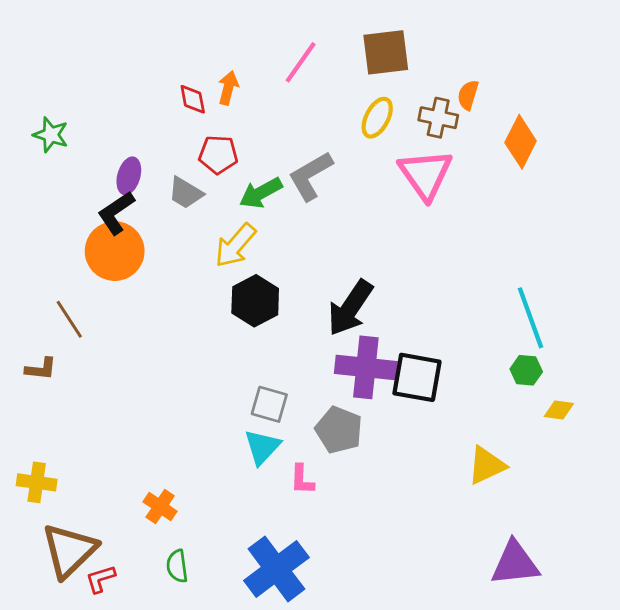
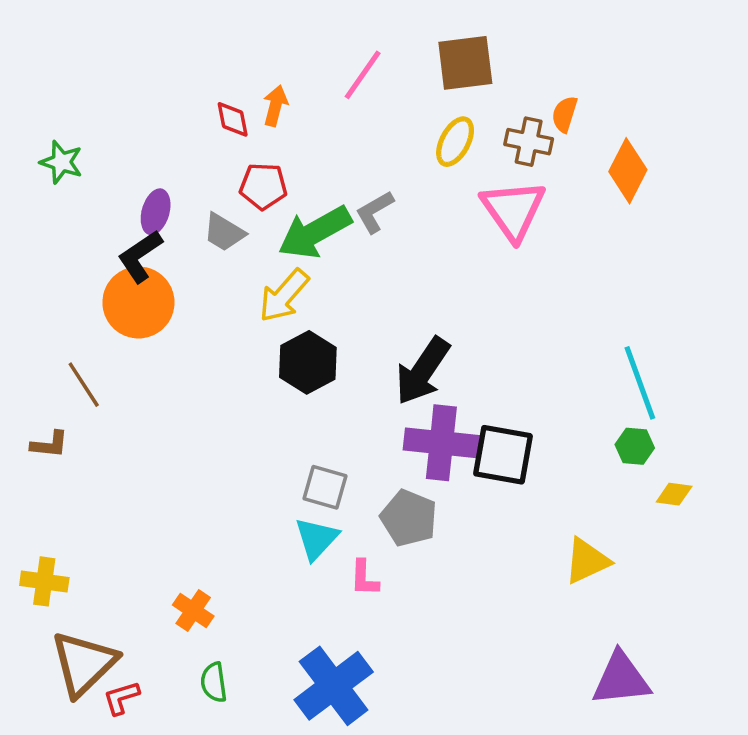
gray L-shape: (311, 176) -> (375, 212), size x0.7
green arrow: (261, 193) -> (315, 232), size x1.4

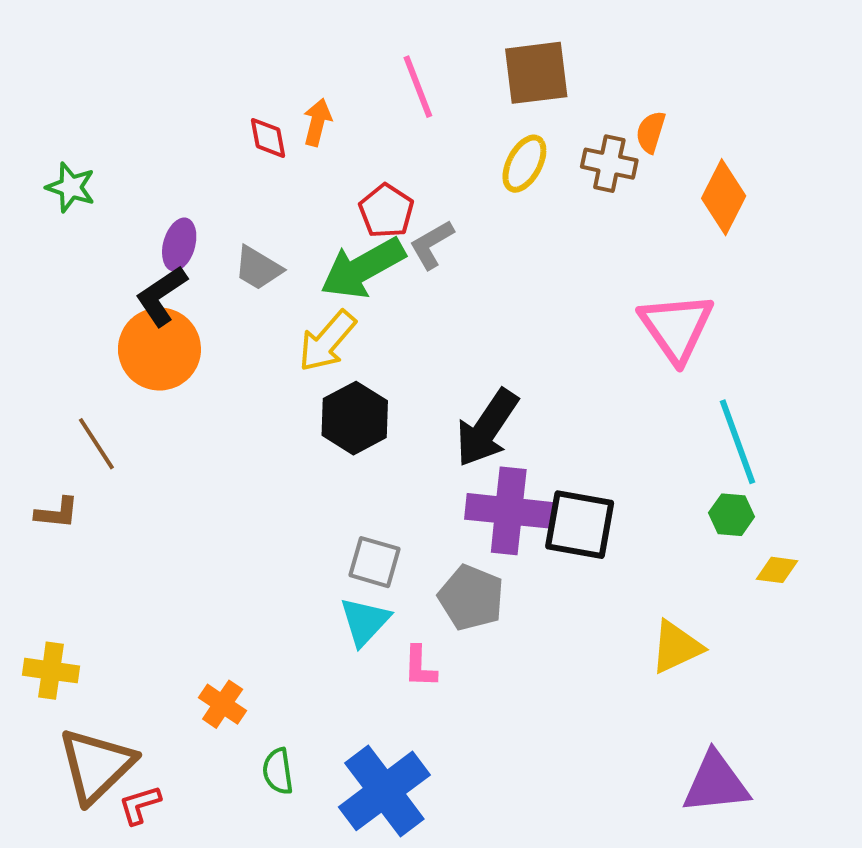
pink line: (363, 75) -> (418, 87), turned -56
red pentagon: (263, 186) -> (386, 211), moved, turned 30
pink triangle: (513, 210) -> (676, 327), moved
green semicircle: (214, 682) -> (278, 771), moved

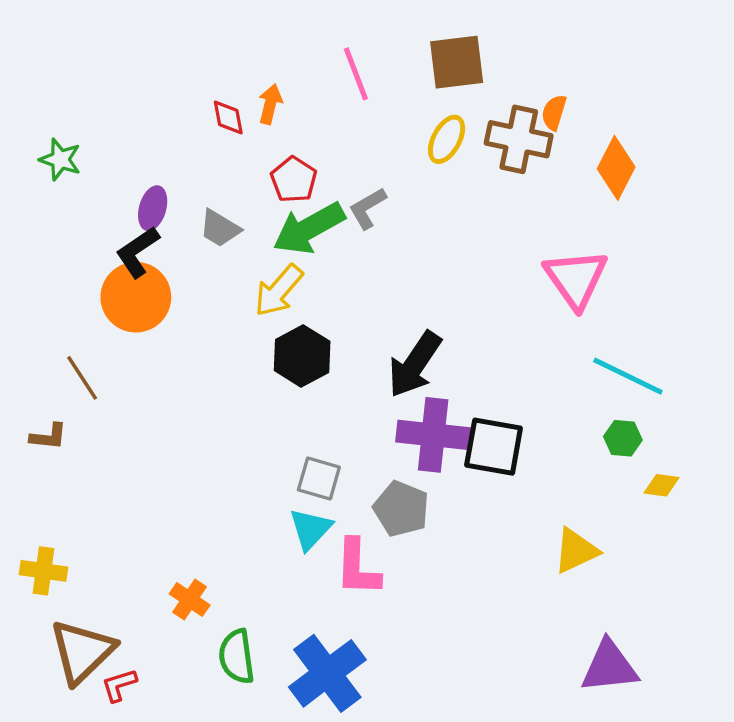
brown cross: (609, 164) -> (519, 139), size x1.4
red pentagon: (386, 211) -> (294, 180), moved
cyan line: (737, 442) -> (628, 376), turned -44
pink L-shape: (420, 667) -> (358, 568), size x1.6
green semicircle: (278, 771) -> (237, 657), size x1.4

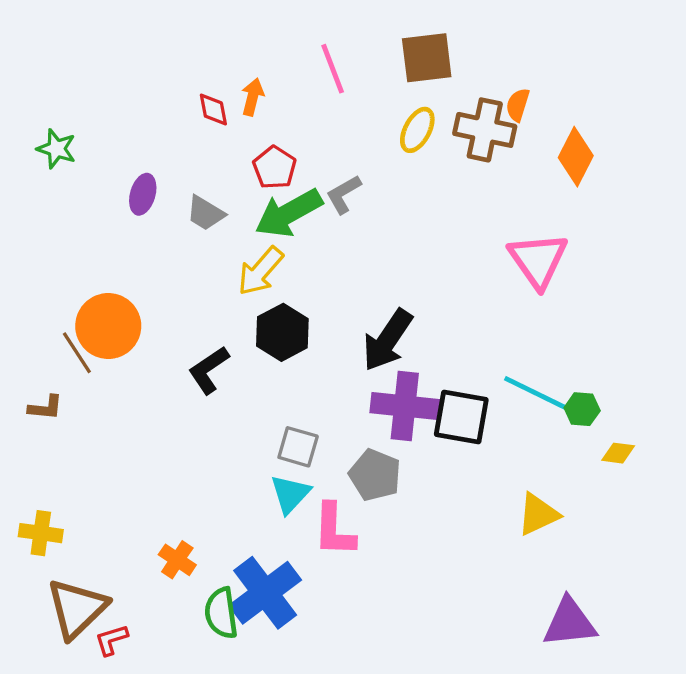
black L-shape: (138, 252) -> (209, 370), moved
orange circle: (136, 297) -> (108, 326), moved
cyan line: (628, 376) -> (537, 393), moved
blue cross: (327, 673) -> (265, 593), moved

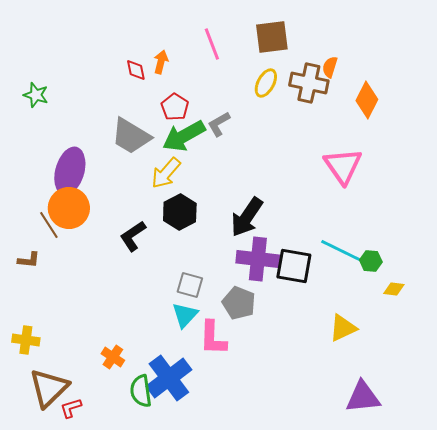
purple ellipse: (143, 194) -> (70, 171), moved, size x1.8
gray trapezoid: (206, 213) -> (131, 136), size x1.6

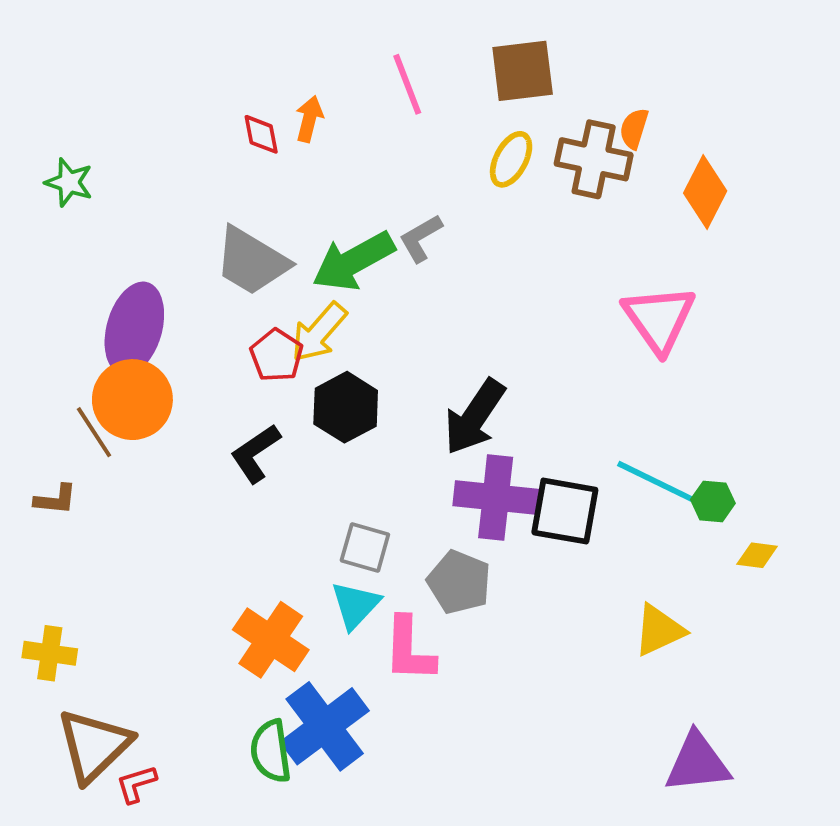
red pentagon: (175, 107) -> (277, 355), moved
orange cross: (113, 357) -> (271, 640), moved, size x1.6

